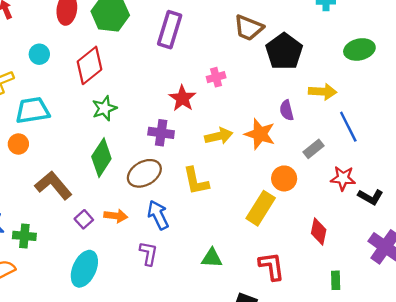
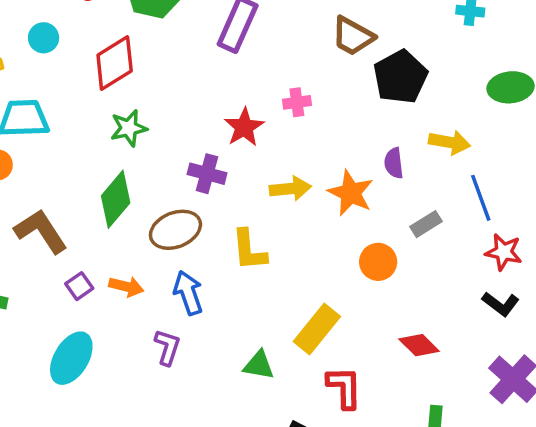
red star: (343, 178) -> (504, 252), moved
yellow rectangle: (261, 208) -> (317, 329), moved
red diamond: (319, 231) -> (419, 345), turned -64

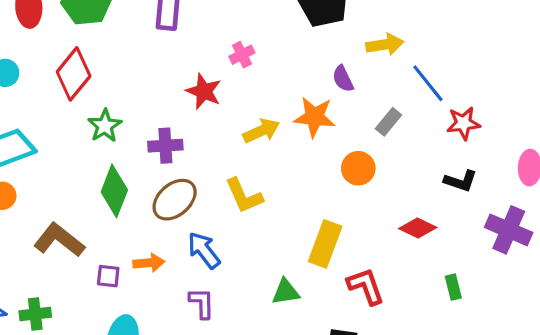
purple cross: (207, 174) -> (165, 146), moved
purple square: (79, 286) -> (108, 276), turned -30
black L-shape: (501, 304) -> (461, 181), moved

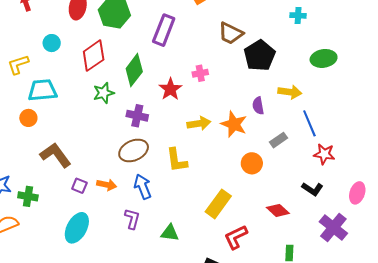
green diamond: (114, 191) -> (134, 70), moved
red L-shape: (366, 286) -> (236, 237), turned -112
green triangle: (286, 292) -> (170, 233), moved

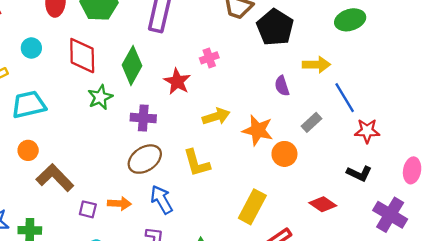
red diamond: (94, 56) -> (82, 56), turned -48
orange circle: (28, 118) -> (28, 150), moved
orange star: (234, 124) -> (258, 130), moved

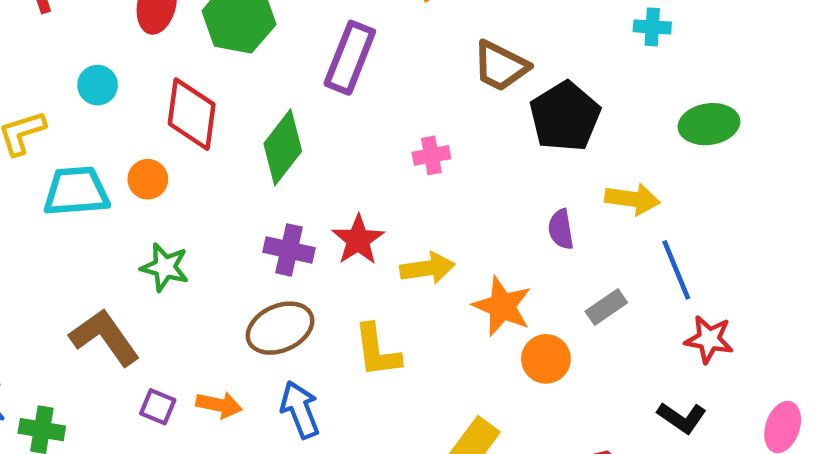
red star: (177, 81) -> (358, 240), moved
green star: (100, 97) -> (165, 267), moved, turned 30
orange circle: (28, 150) -> (148, 179), moved

